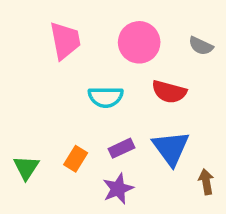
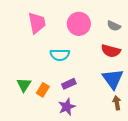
red semicircle: (169, 92) -> (111, 51), moved
blue triangle: (171, 148) -> (113, 79), moved
green triangle: (26, 168) -> (24, 85), moved

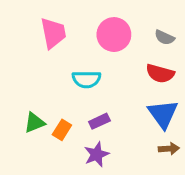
green triangle: (24, 85) -> (34, 123), turned 35
brown arrow: (117, 103) -> (169, 149), turned 96

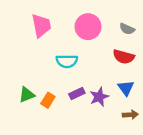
blue triangle: (163, 114) -> (126, 88), size x0.7
purple star: (97, 154) -> (99, 97), moved

